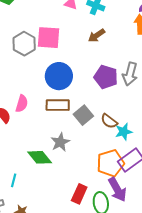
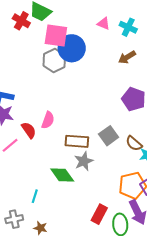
pink square: (48, 38) -> (56, 36), moved
blue circle: (59, 76) -> (72, 48), moved
brown rectangle: (58, 105) -> (77, 141), moved

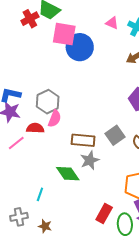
red cross: (21, 21) -> (30, 19), turned 30
gray hexagon: (54, 60) -> (48, 102), moved
red semicircle: (29, 130) -> (35, 128), turned -54

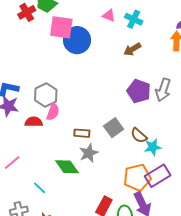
brown rectangle: (83, 140) -> (82, 133), size x0.7
pink line: (16, 143) -> (12, 163), moved
cyan line: (40, 194) -> (40, 188), turned -64

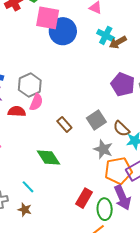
cyan cross: (134, 19) -> (106, 35), moved
brown rectangle: (82, 133) -> (64, 124), turned 42
gray star: (89, 153) -> (103, 149), moved, turned -30
cyan line: (40, 188) -> (28, 187), moved

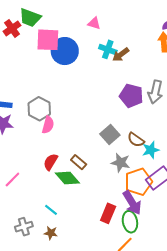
red semicircle: (17, 111) -> (51, 162), moved, turned -54
brown rectangle: (64, 124) -> (79, 162), moved
purple arrow: (122, 198) -> (132, 203), moved

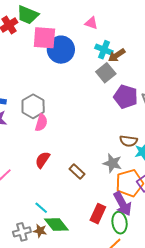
gray square: (110, 134) -> (106, 73), moved
brown semicircle: (136, 140) -> (129, 141), turned -30
brown rectangle: (79, 162) -> (77, 171), moved
green diamond: (67, 178) -> (56, 225), moved
gray cross: (24, 227) -> (22, 232), moved

